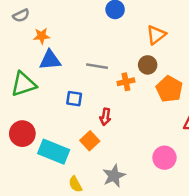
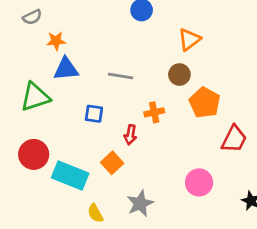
orange cross: (126, 82) -> (154, 112), moved

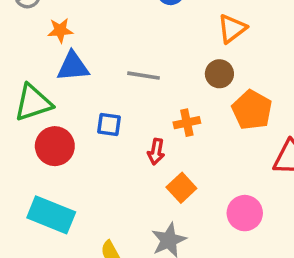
red circle: (34, 154) -> (55, 146), moved
orange square: (112, 163) -> (181, 188), moved
cyan rectangle: (70, 175) -> (51, 215), moved

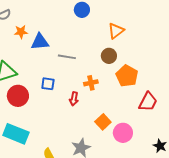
blue triangle: (73, 67) -> (40, 42), moved
orange square: (181, 188) -> (103, 122), moved

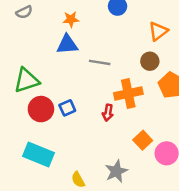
orange star: (21, 32) -> (71, 19), moved
orange cross: (91, 83) -> (128, 94), size x1.6
blue square: (48, 84) -> (67, 108), moved, turned -32

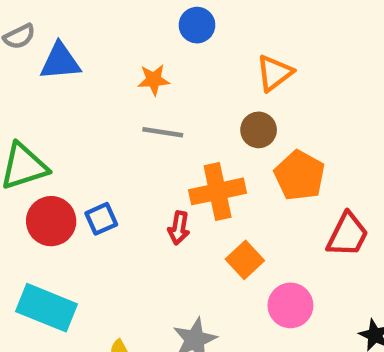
orange star: (71, 19) -> (154, 80), moved
blue triangle: (67, 44) -> (60, 62), moved
orange square: (143, 140) -> (245, 260), moved

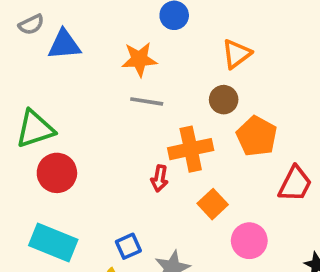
orange star: (154, 80) -> (139, 59), size x1.4
blue square: (101, 219) -> (128, 246), moved

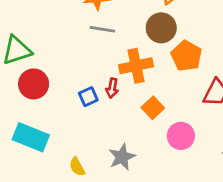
brown circle: (224, 100) -> (161, 28), size x1.4
blue square: (128, 246) -> (88, 97), moved

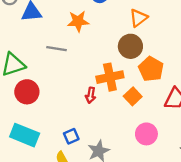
gray line: (102, 29) -> (56, 49), moved
blue square: (88, 97) -> (71, 136), moved
orange square: (153, 108) -> (133, 96), moved

